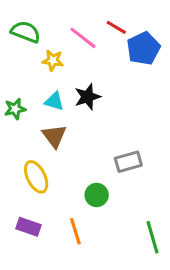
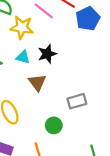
yellow star: (53, 61) -> (22, 27), size x1.5
brown triangle: (54, 136) -> (37, 82), moved

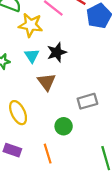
cyan triangle: (23, 57) -> (32, 56), turned 40

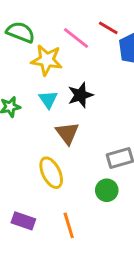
yellow ellipse: (18, 113) -> (51, 173), moved
green circle: (64, 126) -> (107, 190), moved

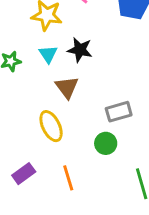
black star: (80, 95) -> (80, 50), turned 30
purple rectangle: (23, 221) -> (24, 174), turned -55

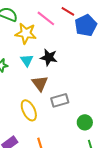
gray rectangle: (119, 112) -> (60, 100), moved
green circle: (106, 143) -> (85, 122), moved

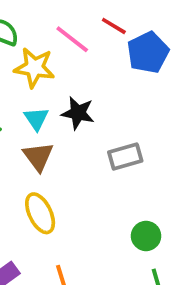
brown triangle: (40, 83) -> (38, 157), moved
gray rectangle: (60, 100) -> (125, 157), moved

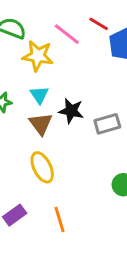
black star: (78, 113) -> (71, 111), moved

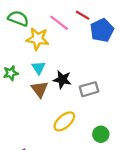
yellow ellipse: (42, 167) -> (64, 121), moved, turned 75

